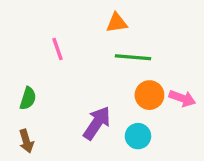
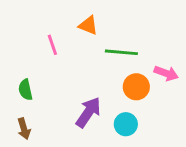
orange triangle: (117, 23) -> (88, 25), moved, turned 30
green semicircle: (28, 98) -> (25, 90), turned 150
pink arrow: (182, 98) -> (166, 73), moved

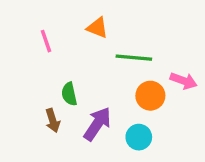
pink line: (52, 45) -> (46, 41), moved
green semicircle: (25, 90) -> (69, 94), moved
brown arrow: (24, 129) -> (53, 121), moved

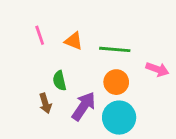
orange triangle: (97, 28) -> (74, 41), moved
orange circle: (150, 96) -> (116, 82), moved
cyan circle: (139, 137) -> (119, 118), size x1.5

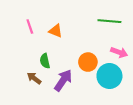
green line: (115, 49) -> (109, 21), moved
brown arrow: (45, 103) -> (34, 78), turned 144
cyan circle: (119, 118) -> (109, 76), moved

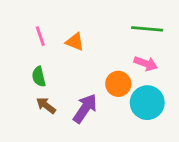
pink arrow: (119, 52) -> (146, 64), moved
green semicircle: (45, 61) -> (39, 77), moved

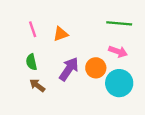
orange triangle: (75, 42) -> (61, 34), turned -42
purple arrow: (85, 108) -> (69, 69), moved

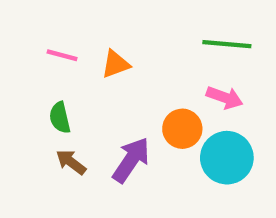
pink line: (33, 29) -> (62, 55), turned -56
purple arrow: (69, 69) -> (131, 160), moved

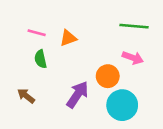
green semicircle: (60, 118) -> (41, 59), moved
cyan circle: (227, 158) -> (122, 105), moved
brown arrow: (71, 162) -> (26, 96), moved

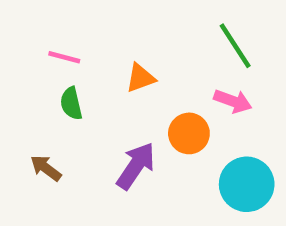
green line: (134, 26) -> (235, 46), turned 52
orange triangle: (68, 38) -> (140, 78), moved
cyan circle: (122, 105) -> (247, 184), moved

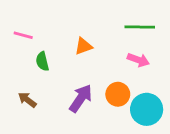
green line: (235, 46) -> (140, 27), turned -56
pink line: (64, 57) -> (23, 35), moved
orange circle: (189, 133) -> (118, 94), moved

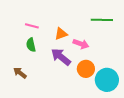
pink line: (23, 35) -> (32, 26), moved
pink arrow: (138, 60) -> (81, 44), moved
purple arrow: (81, 98) -> (61, 57), moved, turned -85

